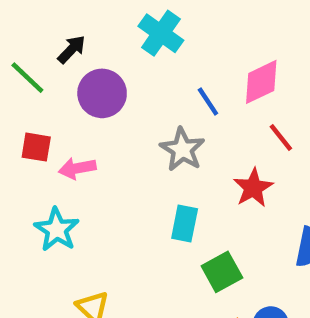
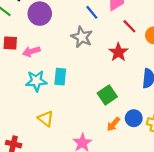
cyan rectangle: (185, 224) -> (60, 77), moved
cyan star: (57, 230) -> (36, 81), moved, turned -30

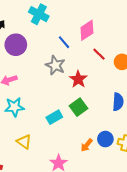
red star: (118, 52) -> (78, 79), moved
cyan rectangle: (60, 77) -> (54, 117), moved, turned 56
green square: (107, 95) -> (79, 107), moved

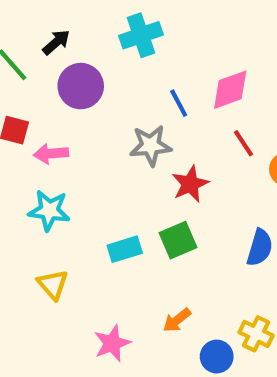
cyan cross: (39, 14) -> (141, 35), turned 30
gray star: (55, 65) -> (151, 146), turned 30
blue circle: (105, 139) -> (217, 357), moved

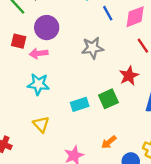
purple circle: (81, 86) -> (47, 28), moved
blue line: (179, 103) -> (108, 13), moved
red star: (190, 184) -> (129, 76), moved

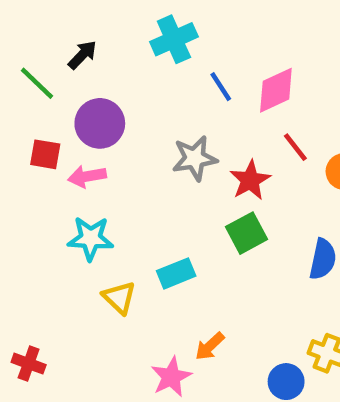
red star: (129, 76) -> (250, 180), moved
green square: (108, 99) -> (247, 233), moved
yellow triangle: (41, 124) -> (119, 298), moved
orange arrow: (109, 142) -> (210, 346), moved

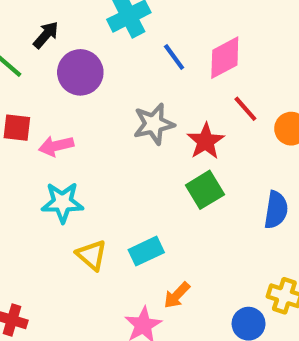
purple circle: (100, 123) -> (80, 72), moved
cyan rectangle: (176, 273) -> (146, 251), moved

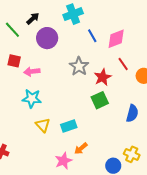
gray star: (154, 124) -> (79, 66), turned -30

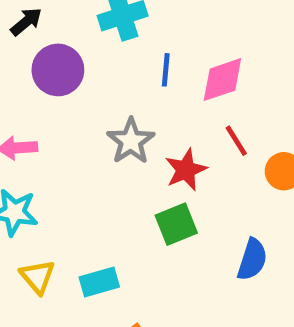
blue line: (92, 36) -> (166, 70), turned 32

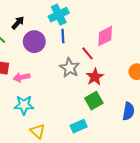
blue line: (166, 70) -> (63, 36), moved
red line: (236, 141) -> (87, 53), moved
cyan rectangle: (99, 282) -> (79, 126), moved

